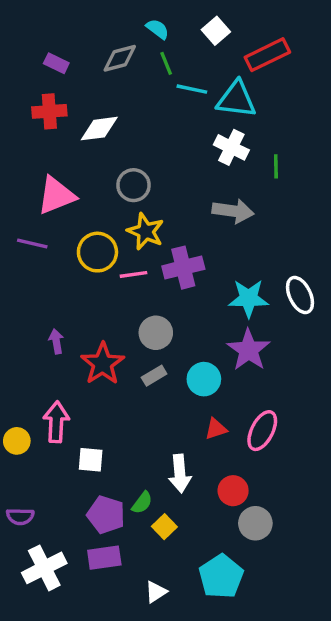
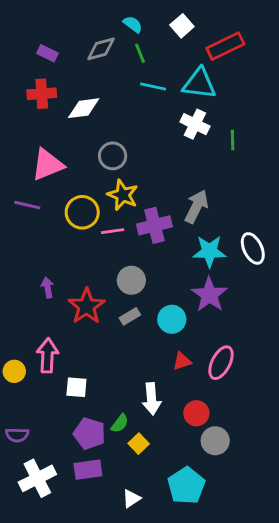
cyan line: (192, 89) -> (153, 87), moved
gray arrow: (233, 211) -> (196, 207), moved, turned -72

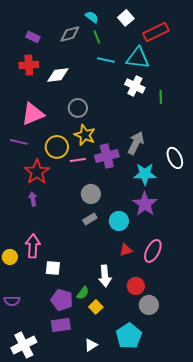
white ellipse: (253, 248) -> (175, 158), moved
red star: (87, 306) -> (37, 172), moved
white cross: (37, 478) -> (24, 345), moved

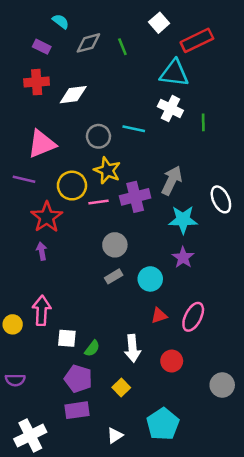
cyan semicircle: (92, 17) -> (61, 21), moved
cyan line: (106, 60) -> (134, 129), moved
purple star: (145, 204) -> (183, 257), size x0.7
green semicircle: (83, 293) -> (92, 348), moved
gray circle: (149, 305) -> (222, 385), moved

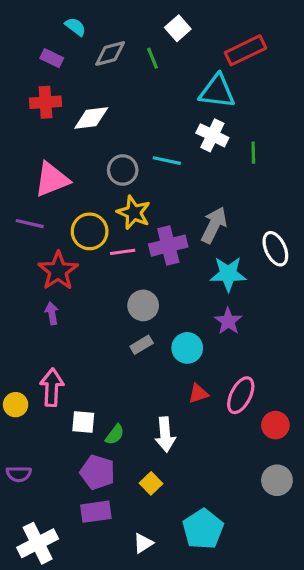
white square: (159, 23) -> (178, 28), moved
red circle: (172, 361) -> (275, 425), moved

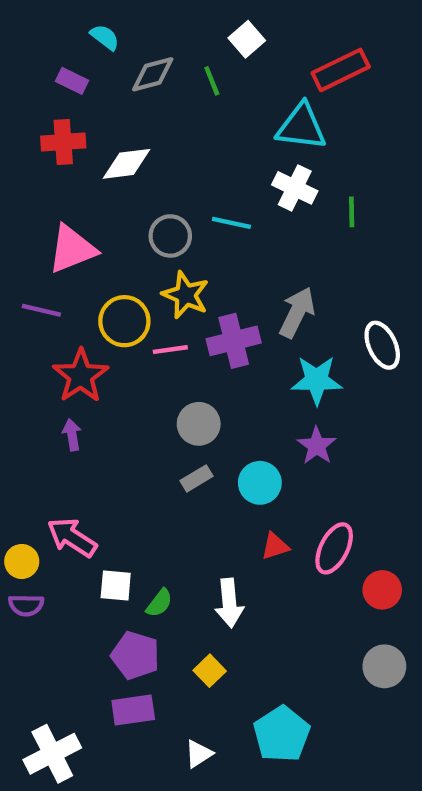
pink arrow: (52, 387) -> (72, 537), turned -60
purple semicircle: (19, 474) -> (26, 605), moved

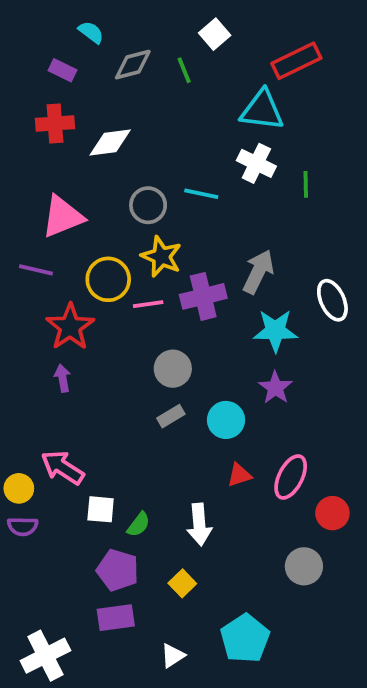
gray circle: (384, 666) -> (304, 566), moved

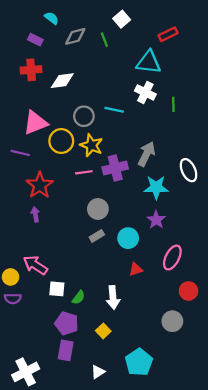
red rectangle: (296, 61) -> (168, 34), size x0.7
yellow circle: (108, 279) -> (61, 141), moved
pink ellipse: (291, 477) -> (172, 258), moved
purple rectangle: (116, 618) -> (66, 350), turned -72

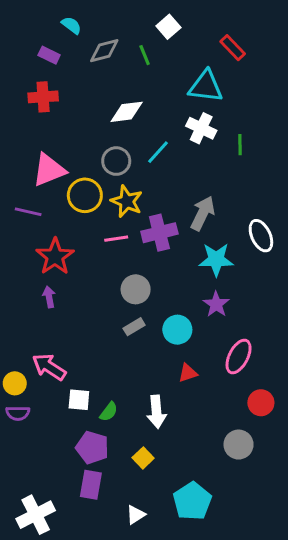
red rectangle: (168, 34) -> (233, 48), turned 72
white diamond: (62, 81) -> (127, 112), moved
cyan line: (114, 110) -> (158, 152), turned -60

